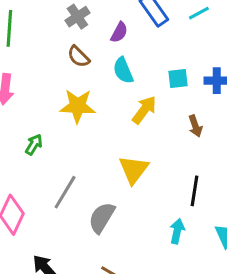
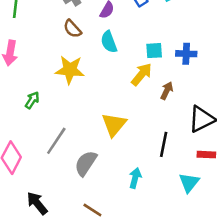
yellow arrow: (144, 110) -> (142, 74), moved
brown arrow: (195, 126) -> (167, 91), turned -138
cyan arrow: (177, 231) -> (135, 178), moved

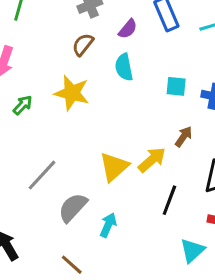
brown semicircle: (72, 29) -> (83, 45), turned 72
yellow arrow: (142, 74) -> (152, 160), moved
green arrow: (32, 100) -> (23, 105), moved
cyan arrow: (135, 178) -> (108, 225), moved

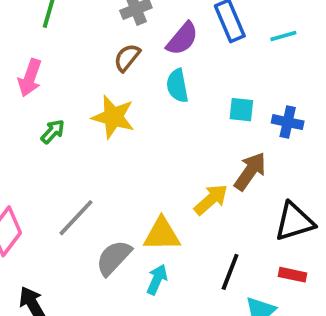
purple semicircle: (128, 29) -> (182, 39), size x1.4
brown arrow: (184, 137) -> (250, 171), size x1.5
yellow triangle: (114, 167) -> (162, 234), moved, turned 40
black line: (169, 200) -> (230, 272), moved

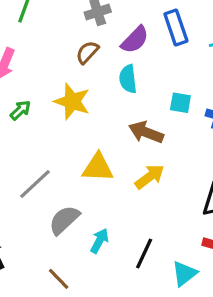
brown arrow: (250, 171) -> (146, 132), moved, turned -108
yellow triangle: (162, 234) -> (98, 168), moved
black line: (230, 272) -> (144, 253), moved

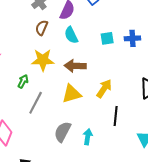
green arrow: (20, 110) -> (23, 81), moved
brown arrow: (146, 132) -> (75, 66), moved
gray line: (35, 184) -> (36, 103), moved
black line: (144, 253) -> (116, 116), moved

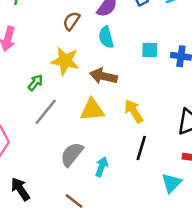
yellow arrow: (104, 89) -> (134, 111), turned -78

